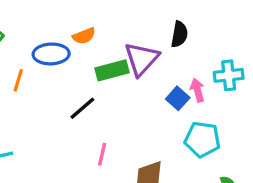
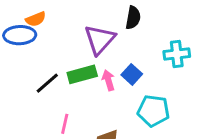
orange semicircle: (84, 36) -> (36, 19), moved
green rectangle: (112, 70) -> (82, 74), moved
pink arrow: (197, 90) -> (108, 80), moved

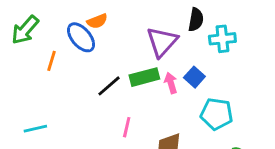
blue ellipse: (20, 35) -> (81, 37), turned 52
cyan cross: (177, 54) -> (222, 39), moved

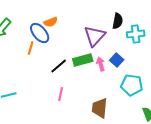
orange line: (52, 61) -> (31, 48), moved
pink line: (127, 127) -> (61, 94), moved

